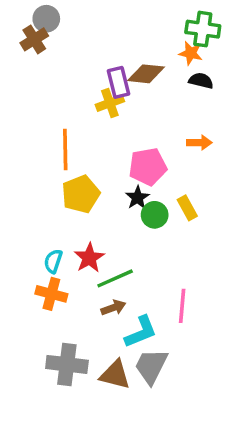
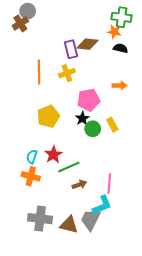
yellow cross: (110, 103) -> (67, 73), moved
orange line: (65, 149) -> (39, 72), moved
brown arrow: (113, 308) -> (79, 185), moved
cyan L-shape: (141, 332) -> (102, 205), moved

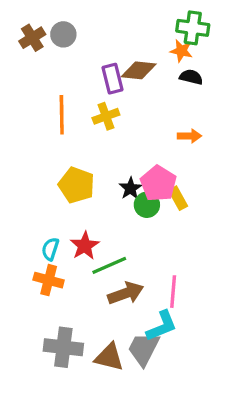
gray circle: (28, 11) -> (63, 34), moved
pink pentagon: (89, 100) -> (158, 183), moved, turned -30
yellow pentagon: (48, 116) -> (76, 185), turned -30
brown arrow: (79, 185) -> (126, 293), size x1.5

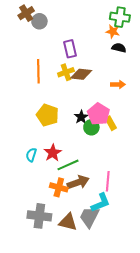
brown cross: (32, 38) -> (26, 13), moved
brown diamond: (139, 70) -> (81, 74), moved
orange cross: (49, 280) -> (59, 187), moved

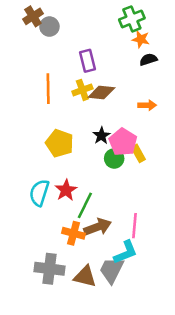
green cross: (120, 17) -> (132, 19), moved, turned -30
black semicircle: (119, 48) -> (148, 60), turned -32
black star: (81, 117) -> (101, 136), moved
cyan semicircle: (31, 155) -> (39, 193), size x1.5
green line: (68, 165) -> (85, 205), turned -40

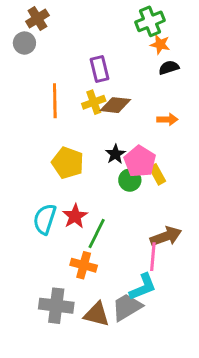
gray circle: (49, 27) -> (24, 43), moved
brown arrow: (98, 227) -> (166, 236), moved
gray trapezoid: (112, 270) -> (127, 307), turned 32

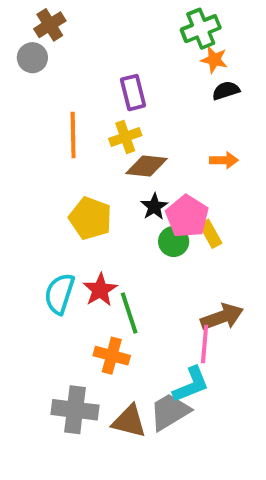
brown diamond: (115, 105) -> (147, 166), moved
green line: (97, 233) -> (129, 313), turned -44

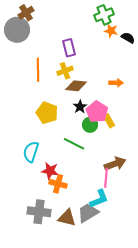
gray circle: (32, 58) -> (17, 30), size x1.6
black semicircle: (226, 91) -> (128, 38), moved, turned 48
red star: (100, 290) -> (50, 171), moved, turned -30
green line: (129, 313) -> (74, 144), moved, turned -45

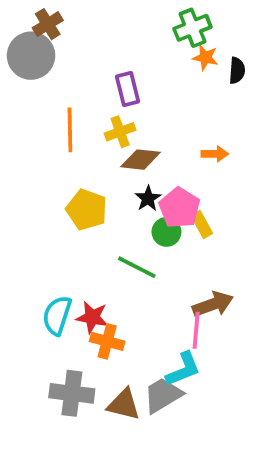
black semicircle: (128, 38) -> (237, 70), turned 64
cyan semicircle: (31, 152) -> (57, 315), moved

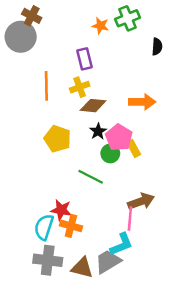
brown cross: (48, 24) -> (32, 16), turned -30
orange star: (205, 57) -> (100, 26), moved
orange arrow: (215, 154) -> (142, 102), size x1.5
cyan semicircle: (57, 315) -> (44, 227), moved

